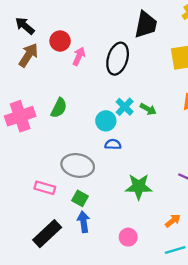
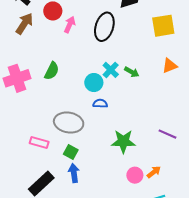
pink circle: (128, 237) -> (135, 175), moved

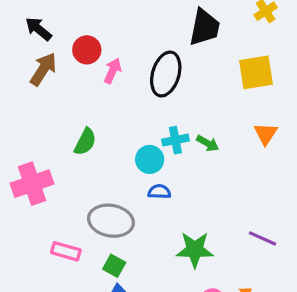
orange triangle: (170, 66) -> (266, 134), turned -35
cyan cross: (111, 70) -> (175, 140), turned 35
pink cross: (17, 78) -> (32, 184), moved

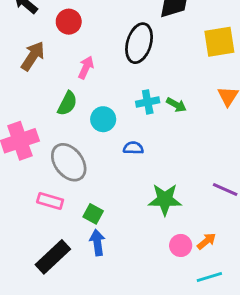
brown arrow: (43, 69) -> (33, 56), moved
pink arrow: (113, 71) -> (86, 68), moved
cyan circle: (150, 159) -> (103, 119), moved
gray ellipse: (111, 221) -> (69, 162), moved, turned 42

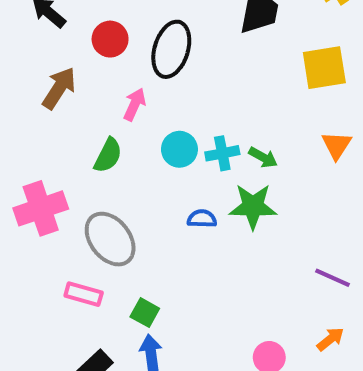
black ellipse: (139, 43) -> (171, 49), moved
cyan circle: (103, 119) -> (179, 149), moved
green star: (165, 200) -> (253, 206), moved
orange arrow: (206, 241) -> (330, 339), moved

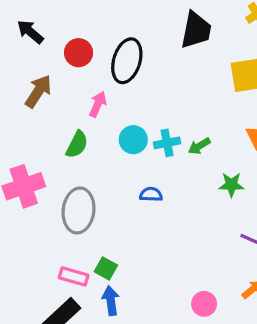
green arrow: (263, 157) -> (199, 146), turned 120
green star: (253, 206) -> (231, 185), moved, size x0.7
gray ellipse: (110, 239) -> (79, 210), turned 45
pink rectangle: (84, 294) -> (74, 276), moved

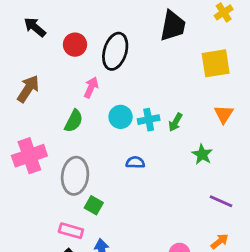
brown arrow: (38, 91) -> (28, 89), moved
green arrow: (199, 146) -> (175, 122), turned -30
green star: (231, 185) -> (202, 154), turned 30
green square: (106, 268) -> (94, 205), moved

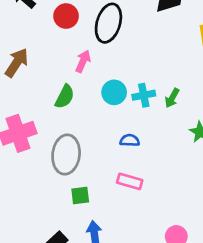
green square: (94, 205) -> (80, 196), moved, turned -36
pink rectangle: (71, 231) -> (130, 181), moved

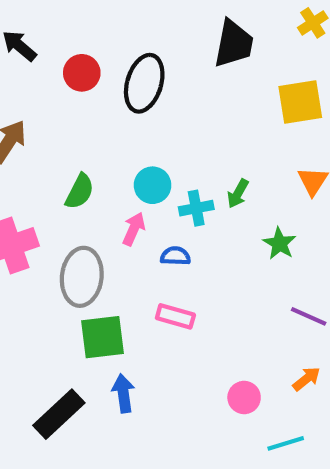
pink arrow: (83, 61) -> (134, 229), moved
cyan cross: (144, 95) -> (196, 208), moved
green square: (80, 196) -> (103, 337), size x1.6

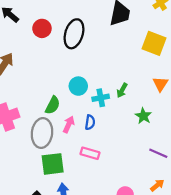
yellow square: (300, 102) -> (154, 43), turned 30
green semicircle: (80, 191) -> (53, 105), moved
pink arrow: (134, 229) -> (69, 124), moved
blue semicircle: (175, 256) -> (90, 122), turned 96

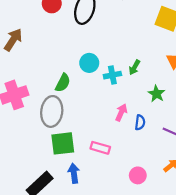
blue semicircle: (90, 122) -> (140, 122), moved
pink arrow: (69, 124) -> (121, 113), moved
pink rectangle: (90, 153) -> (100, 148), moved

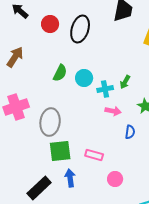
green semicircle: (63, 83) -> (60, 73), moved
pink arrow: (121, 113) -> (113, 111), moved, turned 77
pink circle: (138, 175) -> (115, 179), moved

